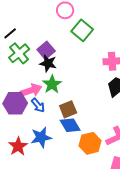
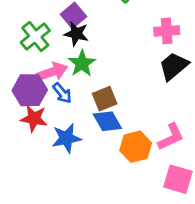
green cross: (19, 53) -> (35, 37), moved
red star: (18, 146) -> (34, 118), moved, turned -30

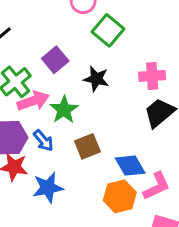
black star: (76, 34) -> (96, 79), moved
pink arrow: (52, 72) -> (33, 101), moved
blue diamond: (107, 121) -> (130, 166), moved

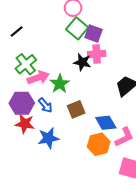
green square: (108, 30) -> (77, 28), moved
purple square: (55, 60) -> (94, 34), moved, turned -30
pink cross: (152, 76) -> (97, 54), moved

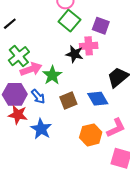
purple square: (94, 34) -> (101, 26), moved
blue diamond: (106, 123) -> (98, 99), moved
blue star: (48, 138) -> (41, 129), turned -30

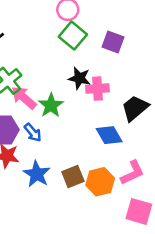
pink cross: (89, 46) -> (97, 89), moved
pink arrow: (31, 69) -> (24, 98), turned -120
brown square: (68, 101) -> (73, 177), moved

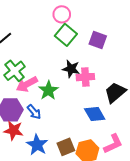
pink arrow: (24, 98) -> (27, 84), turned -70

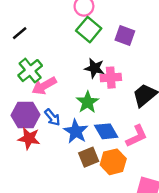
green star: (48, 90) -> (87, 102), moved
blue diamond: (95, 114) -> (106, 131), moved
pink L-shape: (113, 144) -> (137, 136), moved
blue star: (37, 145) -> (76, 131), moved

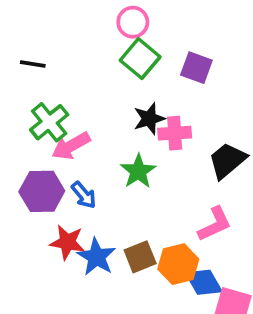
black line: (20, 33) -> (33, 64), turned 49
black star: (94, 68) -> (149, 119), turned -30
blue star: (76, 131) -> (96, 257), moved
blue diamond: (106, 131) -> (204, 282), moved
red star: (29, 138) -> (67, 242), moved

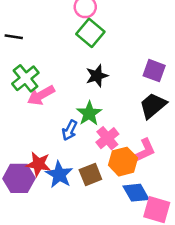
purple square: (196, 68) -> (154, 71), moved
pink cross: (175, 133) -> (107, 138), moved, turned -35
purple hexagon: (42, 191) -> (19, 178), moved
blue arrow: (84, 195) -> (70, 130), moved, turned 66
orange hexagon: (178, 264) -> (123, 162), moved

